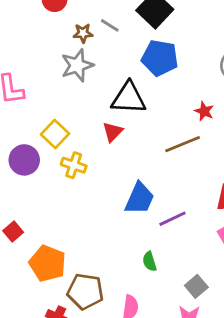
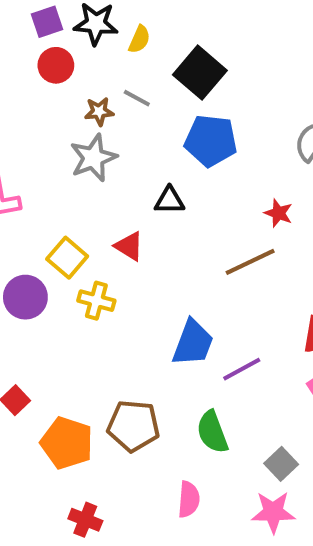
black triangle: (129, 98) -> (169, 200), size x0.6
red triangle: (113, 132) -> (129, 246), moved, turned -40
green semicircle: (150, 261) -> (212, 432), size x1.5
brown pentagon: (85, 291) -> (133, 426), moved

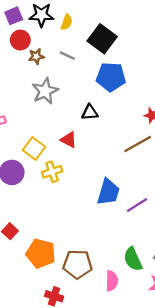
brown star: (99, 111) -> (36, 56), moved
yellow cross: (96, 301) -> (52, 172), turned -30
brown pentagon: (133, 426) -> (77, 264), moved
green semicircle: (212, 432) -> (133, 259), moved

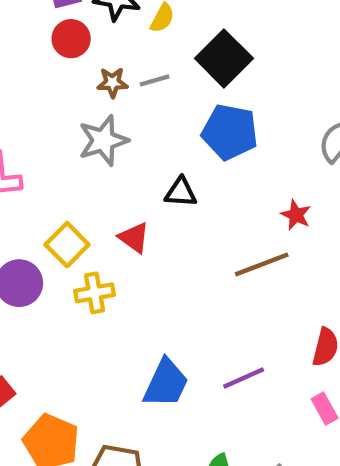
brown star: (36, 56) -> (112, 83), moved
gray line: (67, 56) -> (155, 80), turned -49
blue trapezoid: (108, 192) -> (166, 383), moved

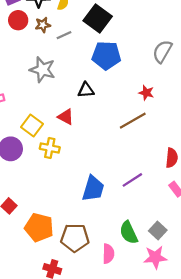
brown star: (112, 83) -> (43, 25), moved
gray star: (103, 140) -> (42, 70), turned -30
yellow cross: (95, 293) -> (50, 148), turned 30

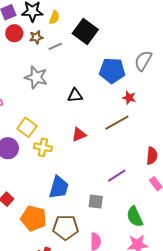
blue pentagon: (106, 56) -> (112, 71), moved
red triangle: (66, 117) -> (79, 134), moved, turned -49
blue trapezoid: (93, 189) -> (59, 187), moved
gray square: (158, 230) -> (96, 202), moved, turned -35
green semicircle: (129, 233) -> (135, 217), moved

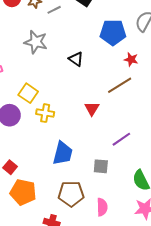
black triangle: (75, 95) -> (76, 59), turned 42
red triangle: (79, 134) -> (92, 109), moved, turned -35
orange pentagon: (34, 218) -> (23, 192), moved

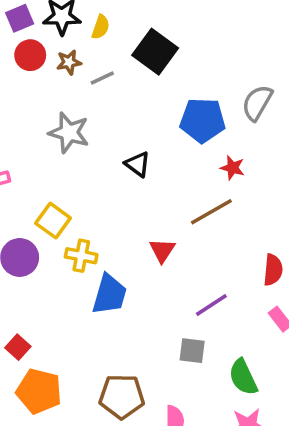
blue trapezoid: (63, 153) -> (109, 294), moved
gray square: (101, 166) -> (192, 351), moved

